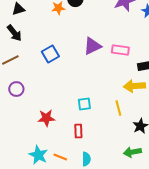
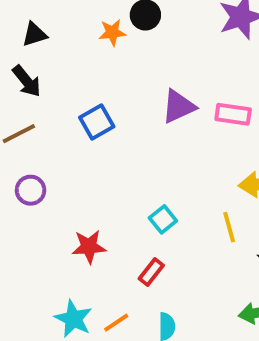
cyan square: (84, 104) -> (163, 219), turned -32
red rectangle: (78, 131) -> (151, 272), turned 40
orange line: (60, 157) -> (116, 323), turned -56

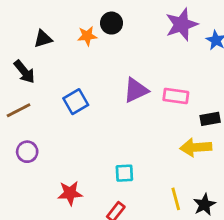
black triangle: (34, 34) -> (43, 39), moved
cyan square: (163, 219) -> (124, 173), turned 36
yellow line: (229, 227) -> (176, 199), moved

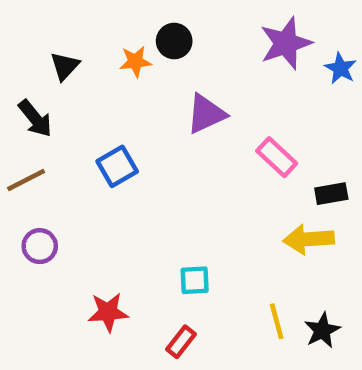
black triangle: (43, 39) -> (65, 66), turned -30
purple triangle: (136, 90) -> (206, 114), moved
pink rectangle: (176, 96) -> (277, 157), turned 35

